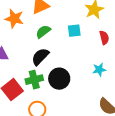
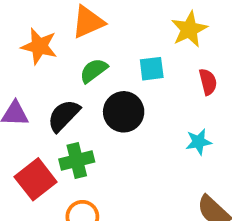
black semicircle: (40, 57) -> (64, 116), moved
black circle: (59, 79) -> (124, 112), moved

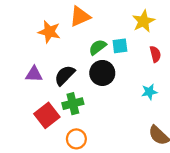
green semicircle: (94, 71) -> (98, 47), moved

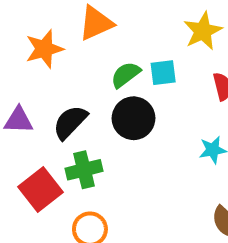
orange star: (49, 32) -> (44, 49), turned -30

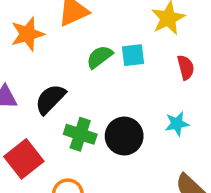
black circle: (134, 118) -> (124, 136), moved
green cross: (84, 170) -> (80, 134), moved, turned 32

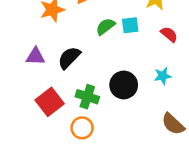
red semicircle: (186, 67) -> (169, 34), turned -36
green cross: (80, 134) -> (87, 97), moved

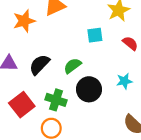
green semicircle: (105, 27) -> (72, 66), moved

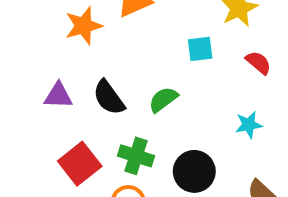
black semicircle: (39, 65) -> (109, 98), turned -80
black circle: (89, 89) -> (194, 171), moved

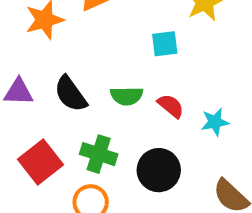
red semicircle: (258, 63) -> (171, 106), moved
green semicircle: (163, 100) -> (127, 96), turned -144

